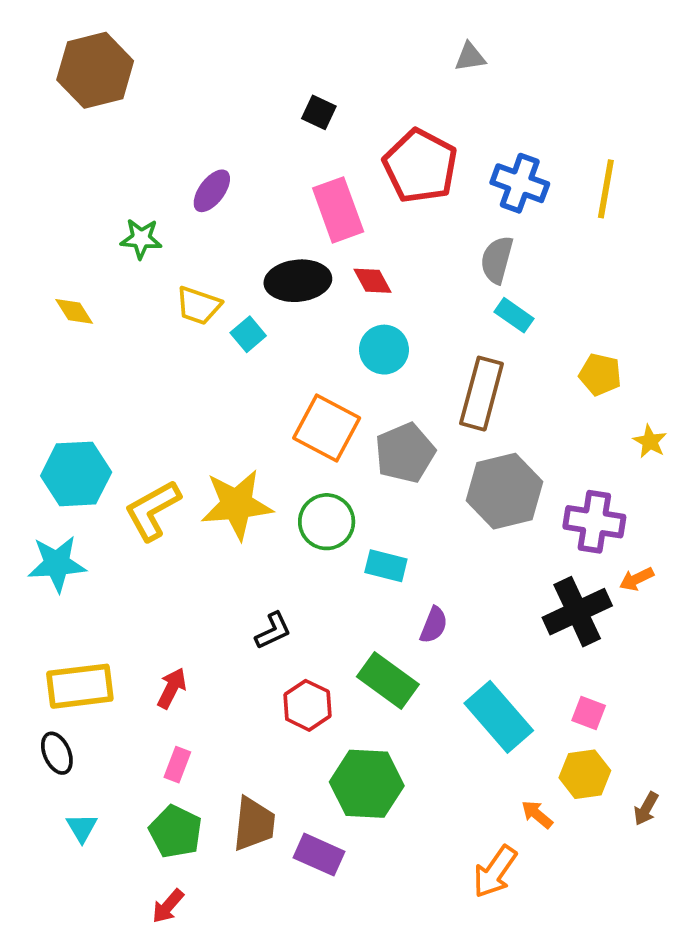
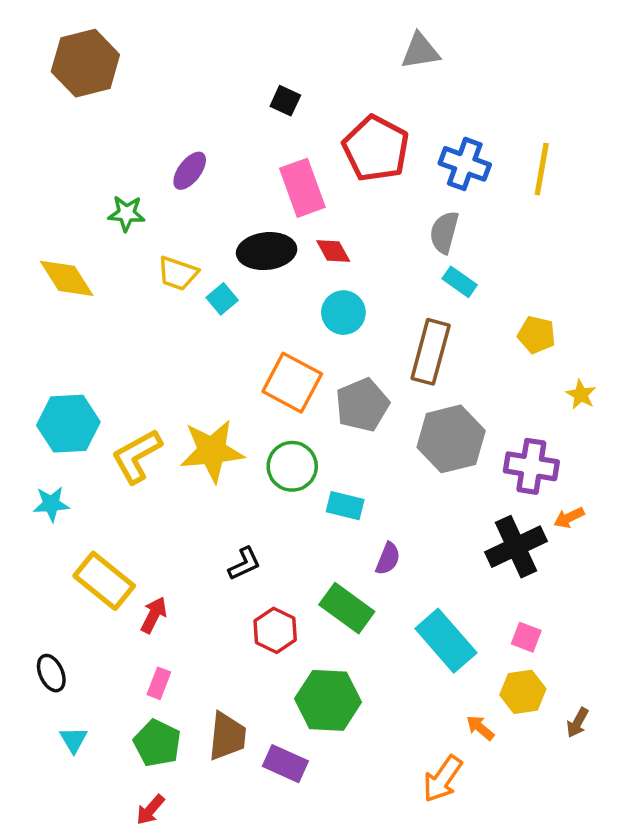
gray triangle: (470, 57) -> (420, 51), size x1.4
yellow diamond: (74, 311) -> (67, 278), size x1.6
cyan star: (57, 564) -> (51, 504), size x0.7
yellow rectangle: (80, 686) -> (104, 581), moved, turned 46

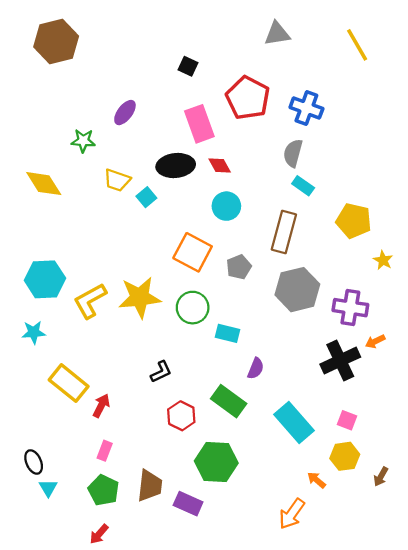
yellow line: (542, 169) -> (357, 45), moved, turned -40
yellow pentagon: (537, 335) -> (354, 221), size x1.4
gray pentagon: (362, 405) -> (239, 267), size x0.7
black ellipse: (51, 673) -> (34, 462), moved

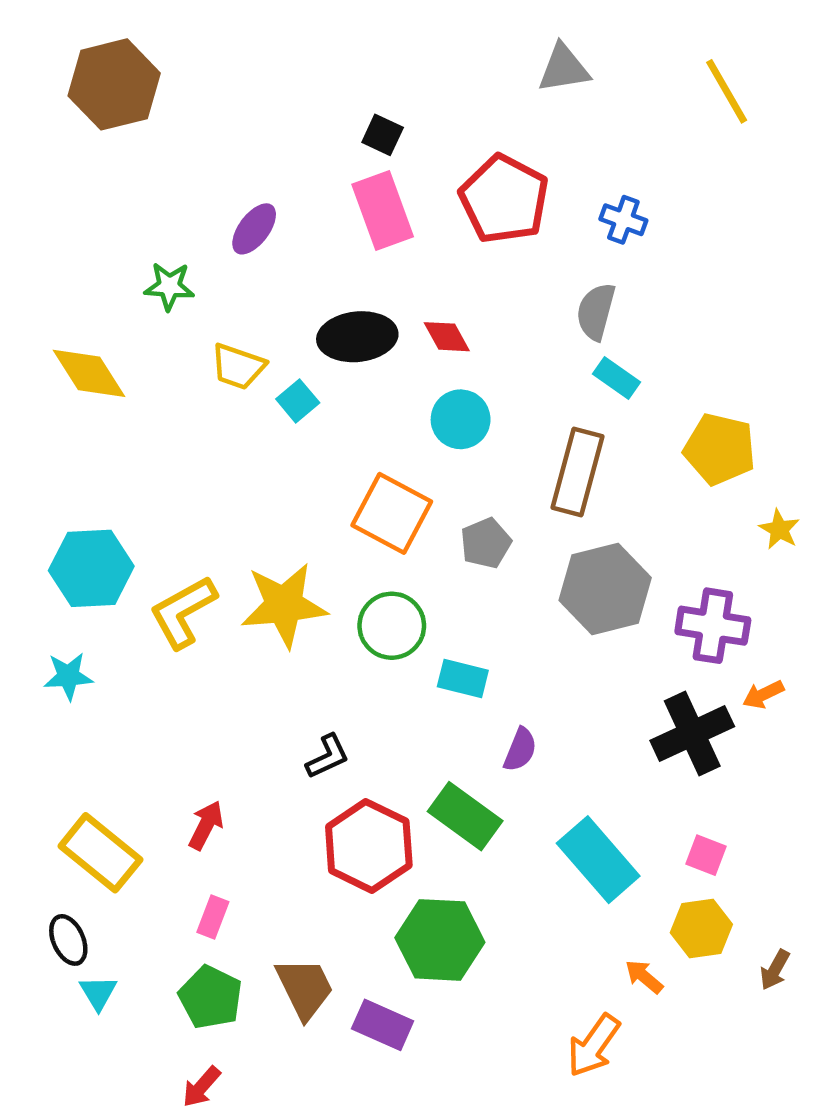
blue cross: (306, 108) -> (623, 220), size x0.7
pink rectangle: (199, 124) -> (383, 211), moved
yellow rectangle: (69, 383) -> (100, 853), moved
red hexagon: (181, 416) -> (369, 846), size x1.5
brown trapezoid: (150, 486) -> (305, 988), turned -32

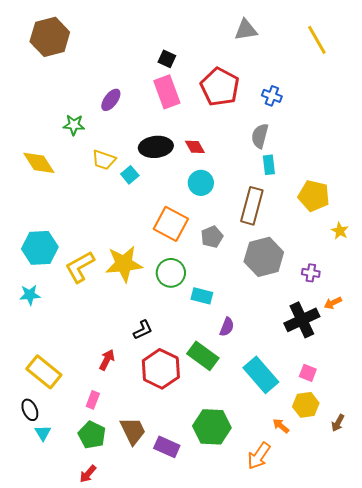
cyan rectangle: (617, 378) -> (269, 165), turned 48
purple cross: (713, 626) -> (311, 273), size x0.6
red arrow: (206, 825) -> (107, 360), moved
green hexagon: (440, 940) -> (212, 427), moved

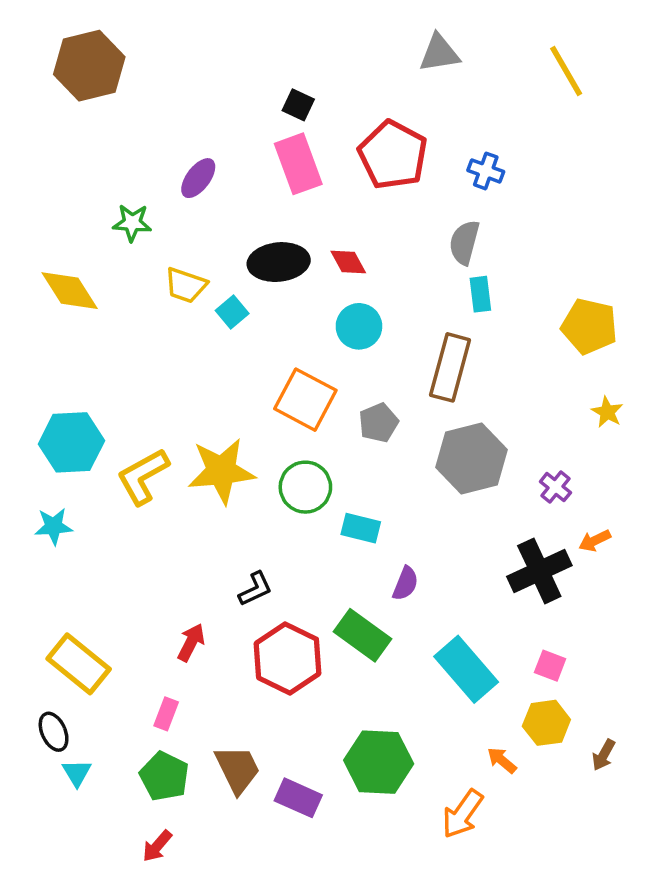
yellow pentagon: (314, 196) -> (589, 326), moved
purple cross: (311, 273) -> (555, 487), turned 30

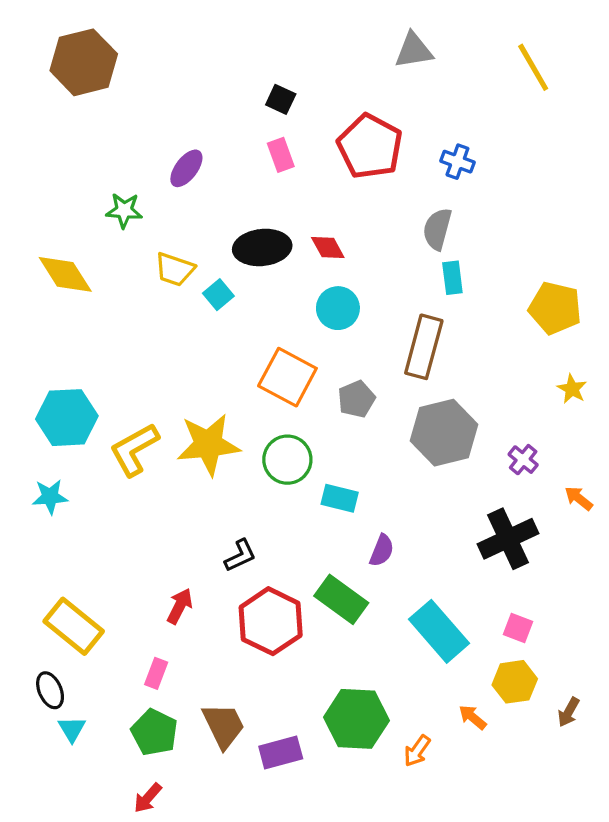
pink rectangle: (298, 164) -> (281, 155), size x0.6
orange arrow: (595, 541) -> (579, 498), moved, turned 64
purple rectangle: (298, 798) -> (281, 753), turned -39
orange arrow: (463, 814) -> (417, 751), moved, size x0.7

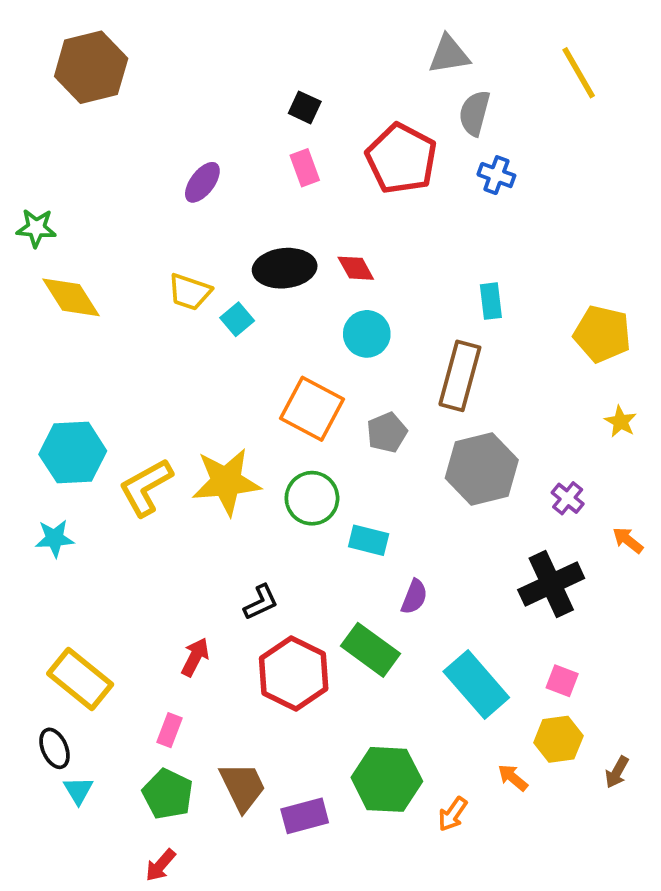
green star: (124, 210) -> (36, 228), moved
gray semicircle: (437, 229) -> (474, 113), moved

